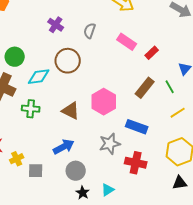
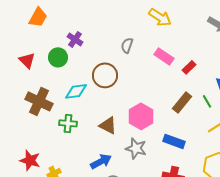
purple cross: (56, 25) -> (75, 39), moved
green circle: (15, 57) -> (58, 57), moved
gray star: (110, 144) -> (136, 148), moved, turned 30

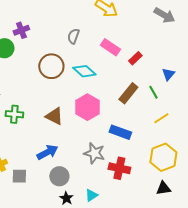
purple cross: (75, 39) -> (21, 30), turned 35
cyan diamond: (76, 91) -> (84, 71), moved, turned 50
gray star: (136, 148) -> (94, 153), moved

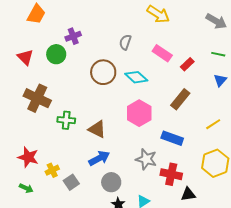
green line: (153, 92) -> (218, 54), moved, turned -48
brown triangle: (54, 116) -> (97, 129), moved
gray square: (19, 176) -> (71, 182), turned -35
black triangle: (163, 188) -> (188, 194), moved

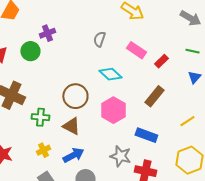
brown circle: (103, 72) -> (75, 96), moved
yellow cross: (52, 170) -> (43, 150), moved

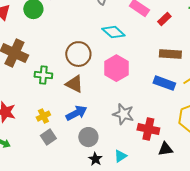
brown rectangle: (154, 96) -> (170, 54), moved, turned 55
blue rectangle: (146, 135) -> (164, 83), moved
yellow cross: (43, 150) -> (43, 116), moved

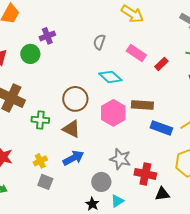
brown rectangle: (170, 54) -> (142, 105), moved
gray square: (48, 137) -> (45, 182), turned -35
gray circle: (88, 137) -> (101, 182), moved

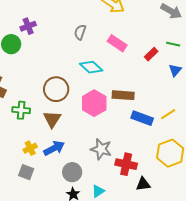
red rectangle: (161, 64) -> (151, 54), moved
brown triangle: (71, 129) -> (52, 119), turned 36
yellow cross: (40, 161) -> (30, 148), moved
gray circle: (101, 182) -> (72, 172), moved

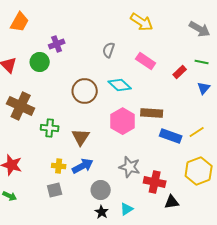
brown circle: (56, 89) -> (85, 91), moved
yellow cross: (30, 148) -> (59, 166), turned 32
gray square: (26, 172) -> (55, 190), turned -35

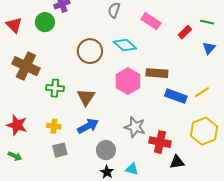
yellow cross: (59, 166) -> (54, 126), moved
cyan triangle: (127, 209) -> (132, 169), turned 48

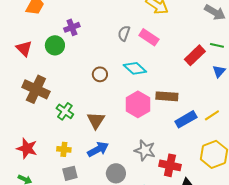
pink rectangle: (151, 21) -> (149, 37), moved
red rectangle: (185, 32) -> (195, 55), size x1.5
brown circle: (90, 51) -> (100, 74), size x0.6
green cross: (55, 88) -> (65, 111), turned 30
blue rectangle: (176, 96) -> (186, 119), turned -50

